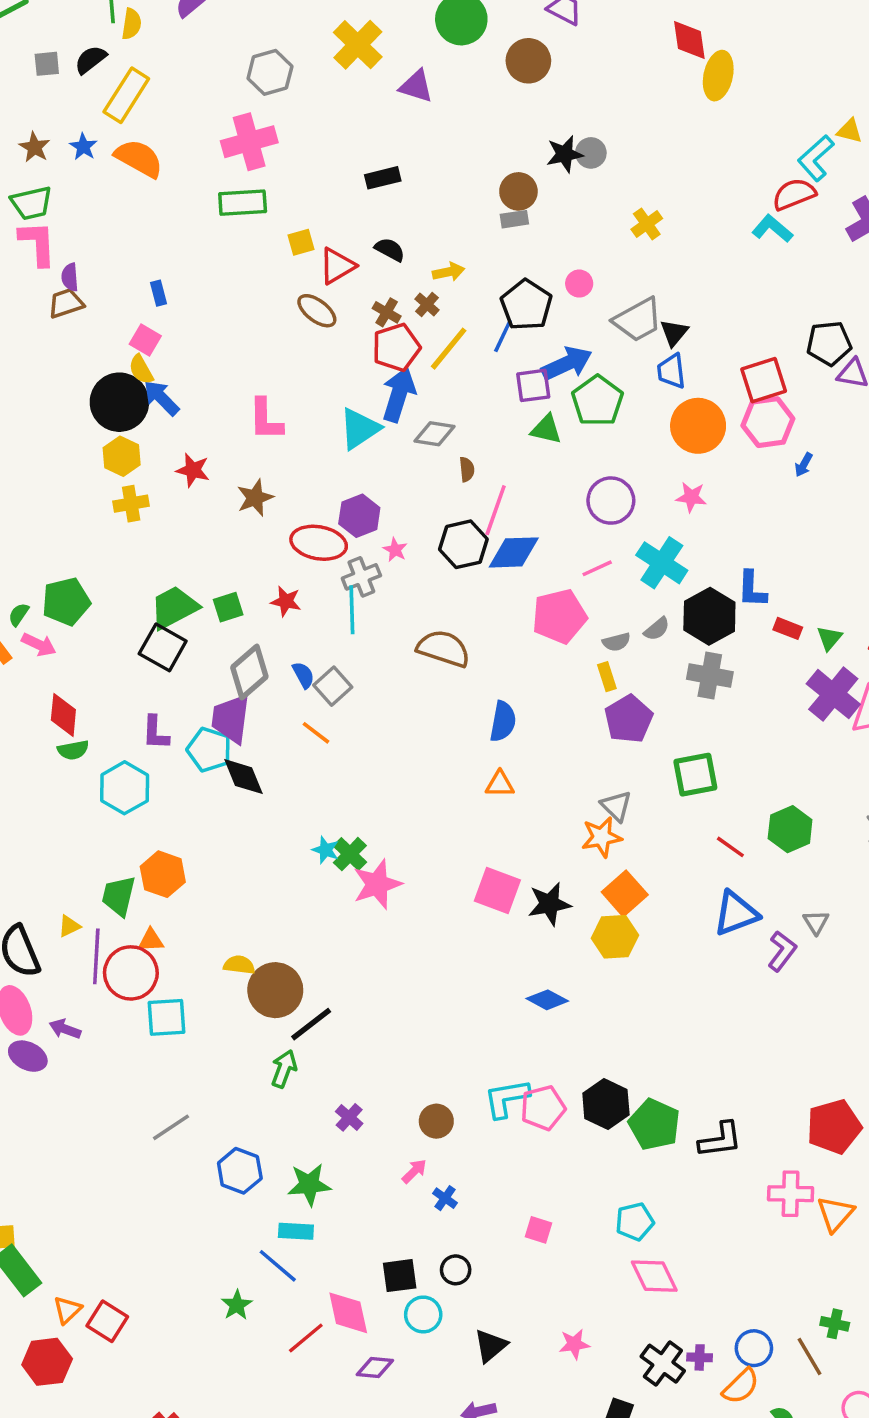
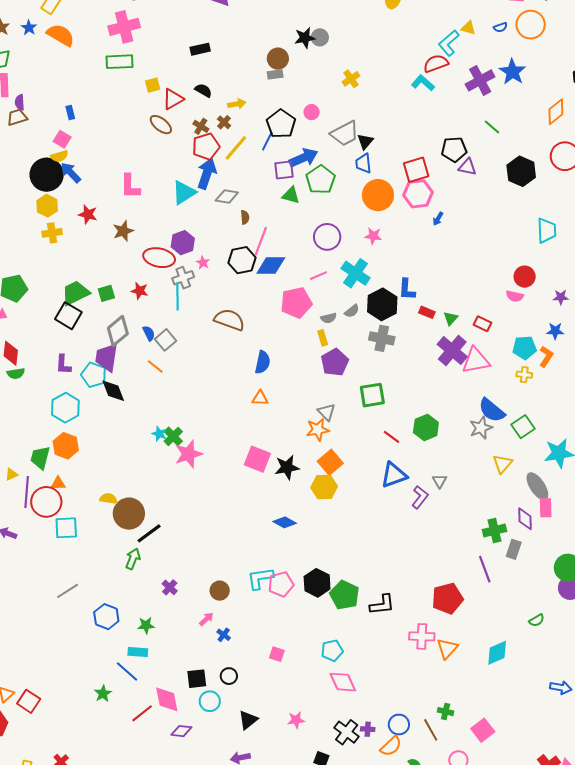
yellow semicircle: (141, 370) -> (59, 156), turned -78
cyan hexagon: (125, 788) -> (65, 408), moved
green star: (309, 1185) -> (146, 625), size x0.7

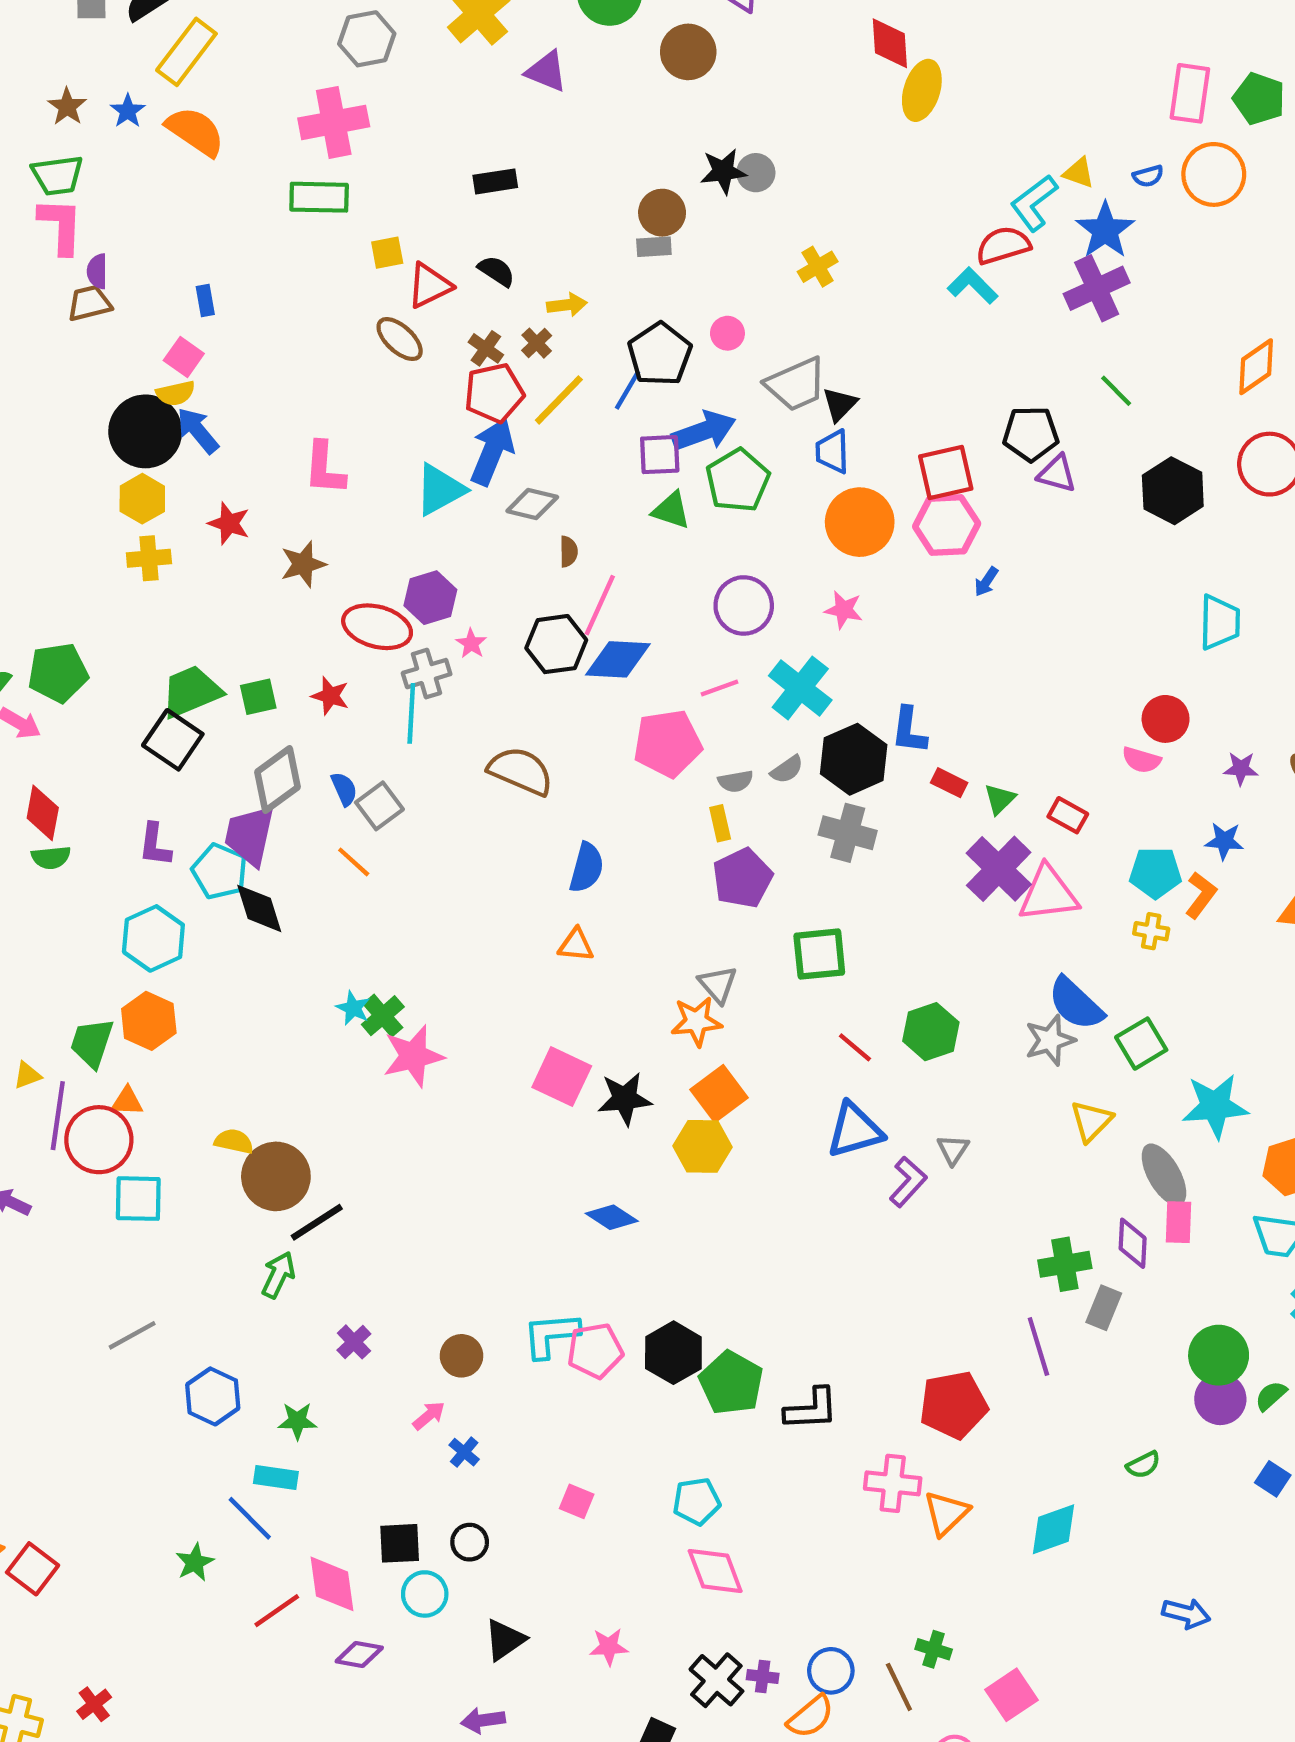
blue star: (512, 72) -> (1105, 230), moved

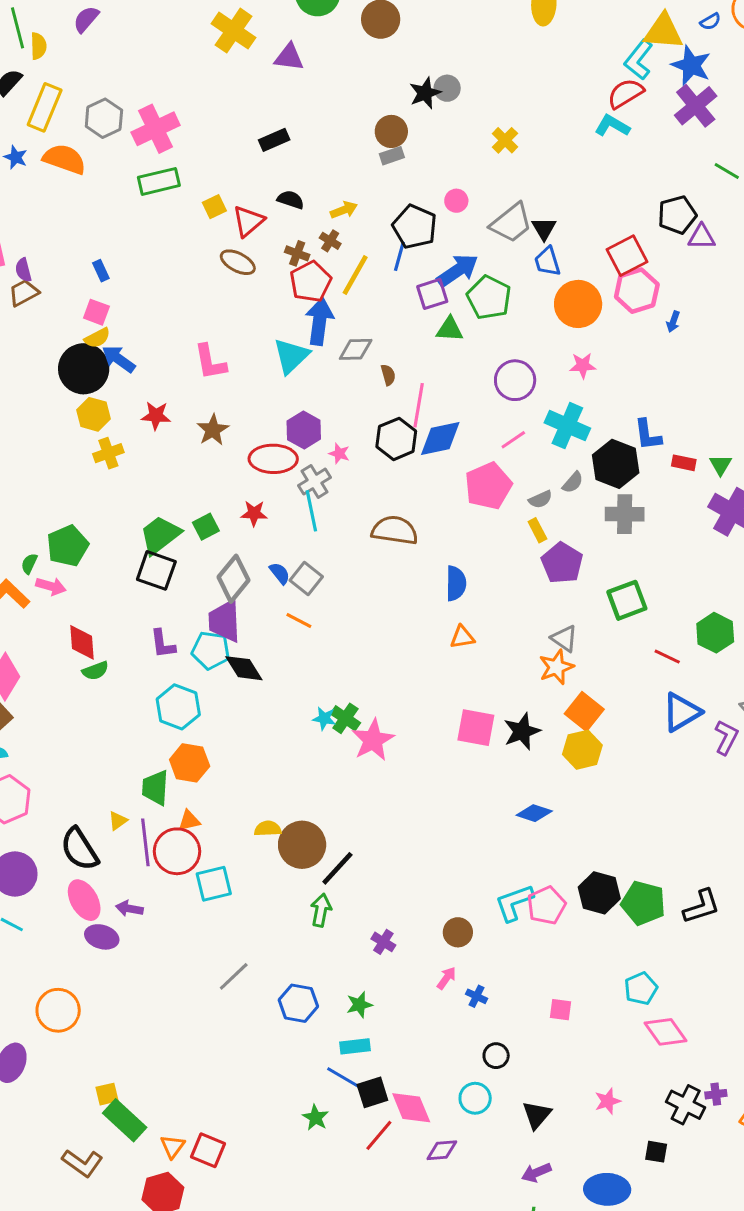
gray hexagon: (367, 39) -> (104, 118), moved
yellow triangle: (1079, 173) -> (663, 32), size x1.8
black square: (400, 1543) -> (372, 1092), moved

